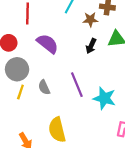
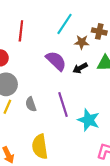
purple semicircle: (48, 44) -> (56, 61), moved
black arrow: (91, 46) -> (80, 68), turned 32

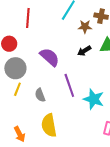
purple semicircle: (56, 61) -> (50, 57), moved
gray semicircle: (31, 104) -> (40, 95), moved

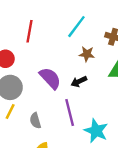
brown star: (85, 27) -> (87, 54), moved
black arrow: (84, 51) -> (79, 82), moved

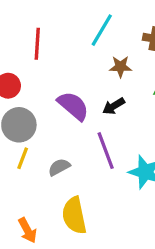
gray semicircle: (35, 121) -> (59, 167), turned 84

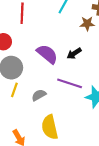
brown star: (120, 67) -> (87, 24), moved
purple line: (106, 151) -> (70, 83), turned -50

